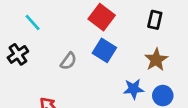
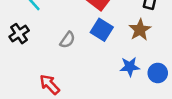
brown star: (156, 60) -> (140, 30), moved

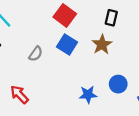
blue star: (130, 67) -> (88, 95), moved

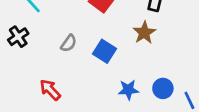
blue square: (67, 45) -> (104, 51), moved
blue circle: (118, 84) -> (163, 88), moved

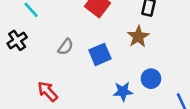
blue square: (104, 51) -> (100, 54), turned 35
blue circle: (163, 88) -> (151, 79), moved

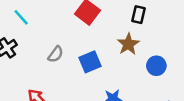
blue circle: (151, 79) -> (156, 66), moved

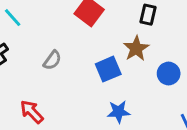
blue square: (90, 62) -> (108, 69), moved

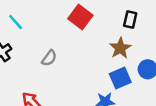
blue square: (108, 69) -> (120, 78), moved

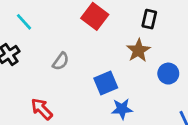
blue square: (120, 78) -> (106, 83), moved

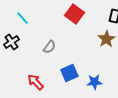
blue square: (106, 83) -> (69, 73), moved

